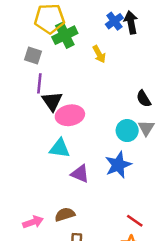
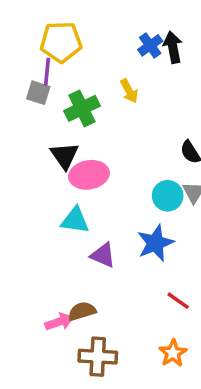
green cross: (65, 35) -> (82, 108), moved
purple line: (39, 83) -> (47, 72), moved
red line: (135, 221) -> (178, 301), moved
pink arrow: (33, 222) -> (59, 322), moved

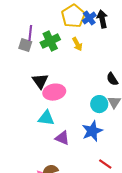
yellow pentagon: (61, 42) -> (73, 16), moved, turned -30
green cross: (82, 108) -> (50, 41), moved

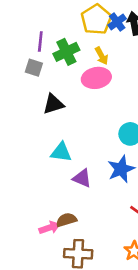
gray square: (25, 45) -> (34, 68), moved
black triangle: (40, 81) -> (53, 104), turned 48
pink ellipse: (54, 92) -> (96, 78), moved

